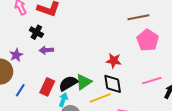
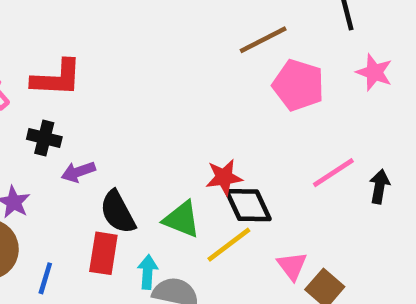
red star: (114, 61) -> (224, 177), moved
green triangle: (84, 82) -> (182, 219), turned -48
black semicircle: (68, 83) -> (118, 212), moved, turned -72

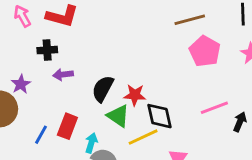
black cross: (44, 138) -> (47, 50), turned -30
red star: (224, 177) -> (135, 95), moved
black semicircle: (118, 212) -> (103, 89), moved, turned 44
blue line: (45, 278) -> (41, 135), moved

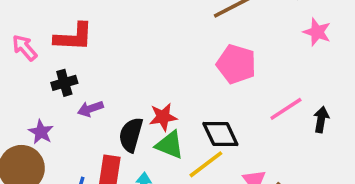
pink pentagon: (205, 51) -> (236, 64), moved
black semicircle: (103, 89) -> (131, 135), moved
red star: (135, 95) -> (163, 117), moved

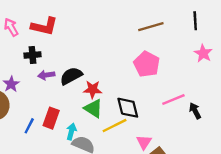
black arrow: (321, 119) -> (195, 111), turned -49
black semicircle: (131, 135) -> (71, 76), moved, turned 35

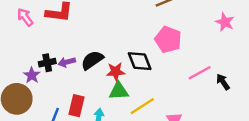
black cross: (32, 55) -> (47, 63), moved
green triangle: (93, 108) -> (119, 91), turned -30
black diamond: (128, 108) -> (140, 61), moved

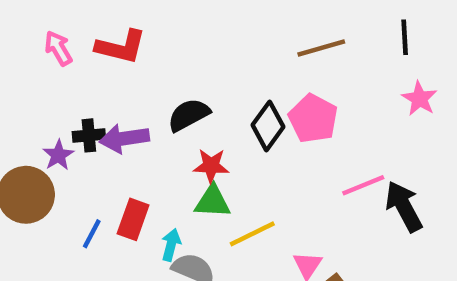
black semicircle: (92, 60) -> (189, 115), moved
black diamond: (140, 61) -> (268, 126), moved, turned 50
purple arrow: (67, 62) -> (124, 138), size x1.5
black arrow: (223, 82) -> (404, 206), size x1.6

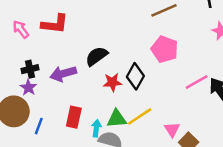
black diamond: (268, 126) -> (135, 76), moved
black cross: (89, 135) -> (30, 69), moved
green triangle: (213, 202) -> (117, 119), moved
blue line: (92, 234) -> (39, 126), moved

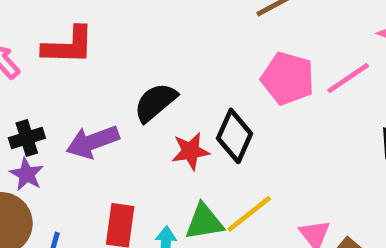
pink line: (197, 82) -> (348, 78), moved

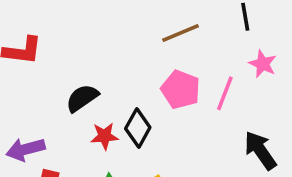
pink line: (348, 78) -> (225, 93), turned -40
purple arrow: (93, 142) -> (26, 149), moved

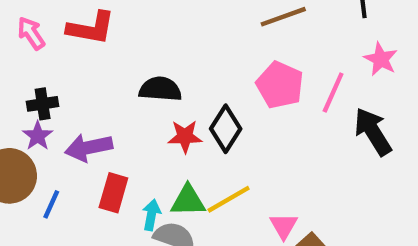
black semicircle: (82, 98) -> (160, 89), turned 36
black arrow: (260, 150) -> (373, 132), moved

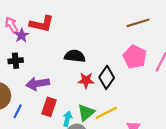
purple star: (38, 136) -> (22, 35), moved
green triangle: (188, 201) -> (86, 113), turned -42

